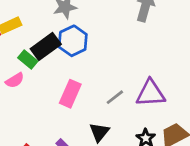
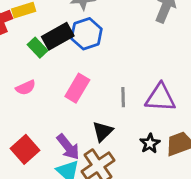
pink semicircle: (15, 80) -> (26, 88), moved
gray line: (115, 97) -> (123, 97), turned -60

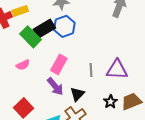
green rectangle: (38, 48) -> (31, 37), size x1.5
purple arrow: (68, 147) -> (55, 86), moved

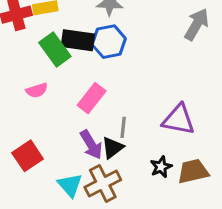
black rectangle: (44, 29) -> (78, 40), turned 30
gray line: (91, 70) -> (123, 127), moved
purple arrow: (55, 86) -> (91, 145), moved

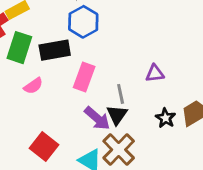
black rectangle: (78, 40) -> (55, 50), moved
green rectangle: (55, 49) -> (19, 48), moved, turned 72
purple triangle: (179, 120) -> (155, 73), moved, size x0.6

